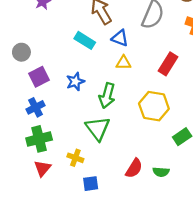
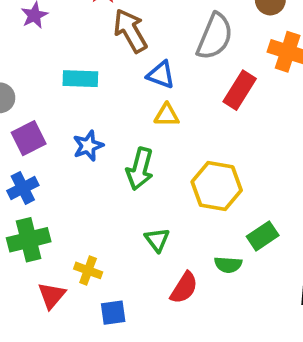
cyan rectangle: (85, 40) -> (80, 79), moved, turned -30
red rectangle: (168, 64) -> (240, 90), moved
green triangle: (98, 128) -> (157, 240), moved, size x0.6
red triangle: (43, 168) -> (52, 295), moved
green semicircle: (161, 172) -> (228, 265), moved

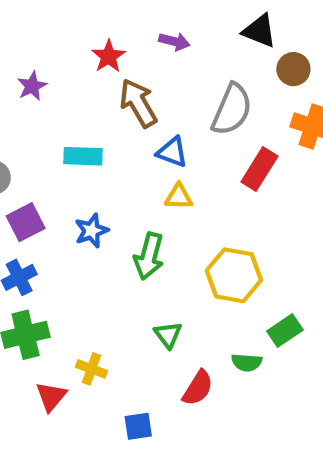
blue square: (113, 313) -> (138, 426), moved

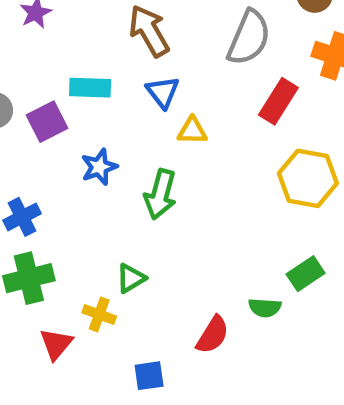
blue triangle: (172, 152) -> (163, 92), moved, turned 32
purple square: (26, 222) -> (47, 122), moved
yellow hexagon: (234, 275) -> (308, 178), moved
green triangle: (168, 335) -> (131, 278), moved, turned 36

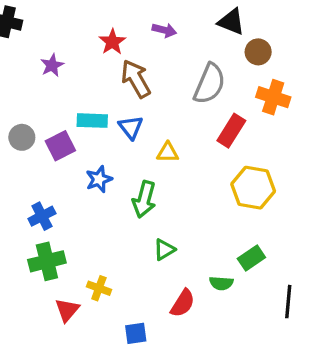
blue triangle: (163, 92) -> (131, 127), moved
green triangle: (131, 278) -> (164, 250), moved

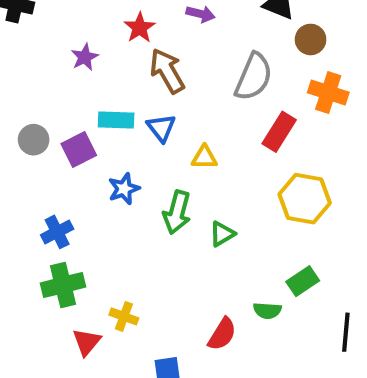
purple star: (52, 65) -> (85, 57), moved
green triangle: (164, 250) -> (222, 234), moved

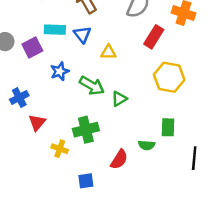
green arrow: (177, 212) -> (92, 86), turned -75
green rectangle: (303, 281) -> (168, 127), turned -54
green cross: (63, 285) -> (86, 130), moved
red triangle: (87, 342) -> (37, 123), moved

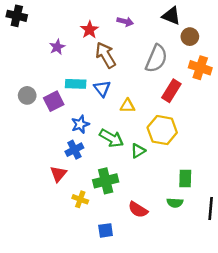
yellow hexagon: (169, 77) -> (162, 130), moved
blue cross: (19, 98) -> (74, 150), moved
green semicircle: (147, 145) -> (175, 203), moved
red semicircle: (119, 159) -> (138, 210), turned 90

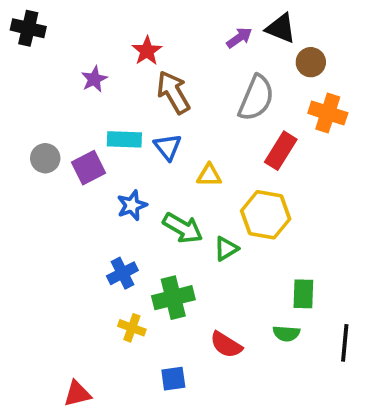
purple arrow: (125, 22) -> (239, 38), moved, turned -49
blue cross: (74, 150) -> (122, 273), moved
red triangle: (58, 174) -> (77, 394), moved, turned 36

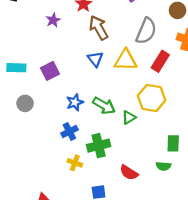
cyan rectangle: (124, 139) -> (16, 68), moved
gray circle: (45, 158) -> (25, 103), moved
yellow triangle: (209, 175) -> (126, 60), moved, size x1.6
blue star: (132, 205) -> (75, 102), moved

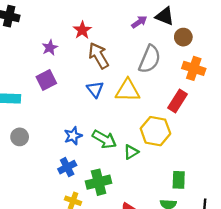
red rectangle: (160, 61) -> (177, 101), moved
purple square: (50, 71) -> (46, 80), moved

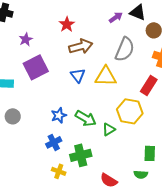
purple star: (50, 48) -> (26, 39), moved
brown arrow: (99, 56) -> (81, 46), turned 105
purple square: (46, 80) -> (36, 67), size x1.4

